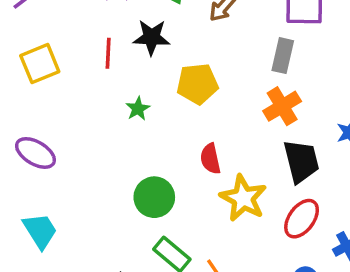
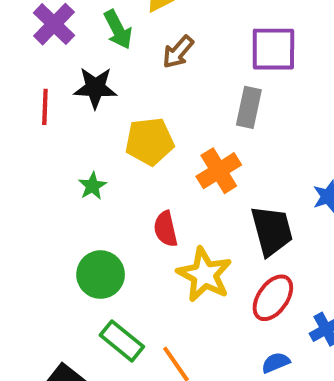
orange cross: (282, 106) -> (219, 171), moved
green star: (138, 109) -> (92, 186), moved

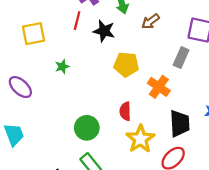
red line: (45, 107) -> (77, 21), moved
orange cross: (219, 171) -> (159, 87), turned -35
green star: (92, 186) -> (62, 66), moved

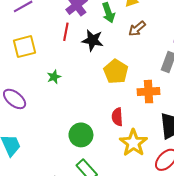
yellow pentagon: (126, 64) -> (116, 72), turned 30
orange cross: (159, 87) -> (149, 92), turned -35

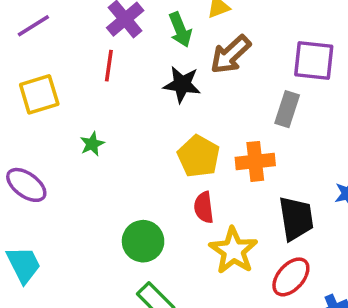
brown arrow: (137, 29) -> (231, 54), size x1.4
black star: (93, 40) -> (182, 84), moved
yellow pentagon: (116, 72) -> (199, 156), moved

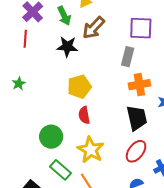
yellow pentagon: (199, 156) -> (79, 87), turned 30
orange cross: (255, 161) -> (139, 85), moved
yellow star: (233, 251) -> (91, 150), moved

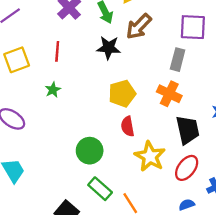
red line: (25, 39) -> (57, 51), moved
orange cross: (139, 85) -> (169, 94), moved, turned 35
yellow star: (91, 150) -> (150, 156), moved

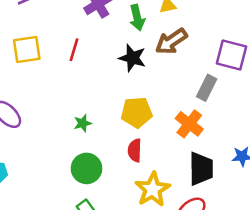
green star: (53, 90) -> (83, 123), moved

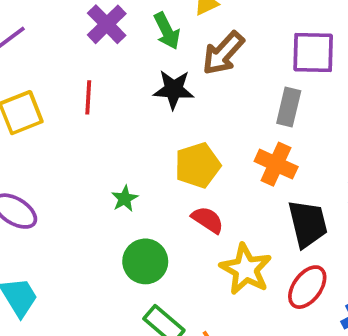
red semicircle: (135, 150) -> (208, 220), turned 135

